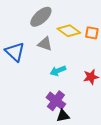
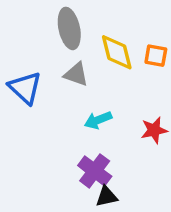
gray ellipse: (41, 17) -> (69, 28), turned -60
yellow diamond: (69, 31) -> (117, 52), turned 40

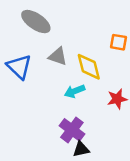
gray ellipse: (69, 28) -> (36, 22), moved, turned -44
yellow diamond: (117, 52) -> (89, 67), moved

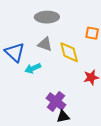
gray ellipse: (36, 22) -> (47, 17), moved, turned -35
cyan arrow: (75, 91) -> (33, 68), moved

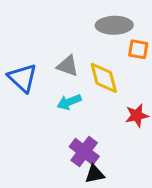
gray ellipse: (47, 17) -> (114, 25), moved
cyan arrow: (33, 68) -> (69, 102), moved

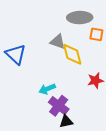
gray triangle: (68, 66) -> (58, 42), moved
cyan arrow: (69, 102) -> (47, 89), moved

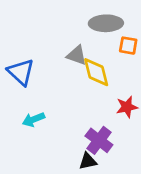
cyan arrow: (47, 89) -> (33, 119), moved
purple cross: (59, 106) -> (99, 140), moved

